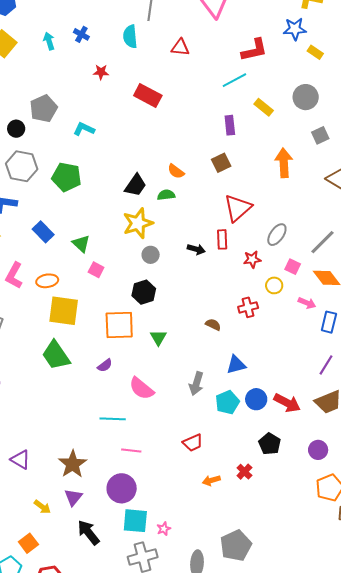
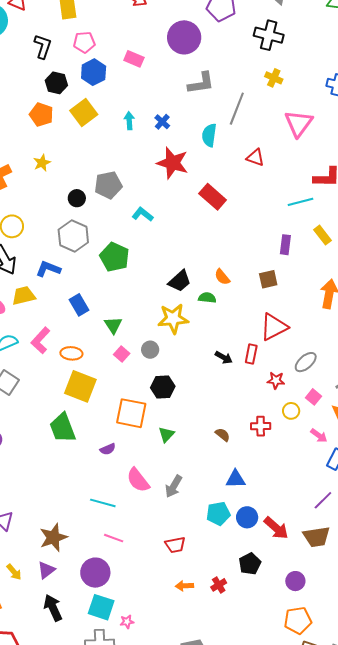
red star: (101, 72) -> (172, 163), size x2.0
gray circle: (151, 255) -> (150, 350), moved
gray arrow: (196, 384) -> (174, 486), moved

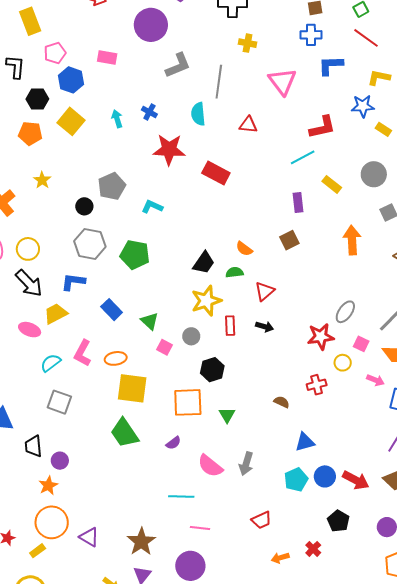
red triangle: (274, 327) -> (265, 291), moved, size x0.7
red rectangle: (251, 354) -> (230, 326), moved
red star: (276, 380) -> (321, 337), size x1.5

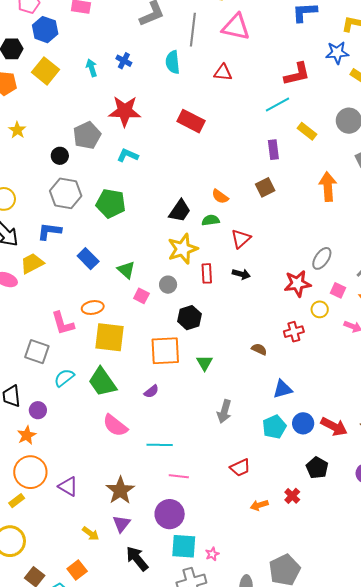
pink triangle: (282, 81) -> (236, 27), moved, turned -40
red star: (169, 150) -> (125, 111), moved
pink L-shape: (83, 353) -> (63, 323), moved, turned -44
cyan semicircle: (51, 363) -> (64, 378), moved
pink semicircle: (210, 466) -> (115, 425), moved

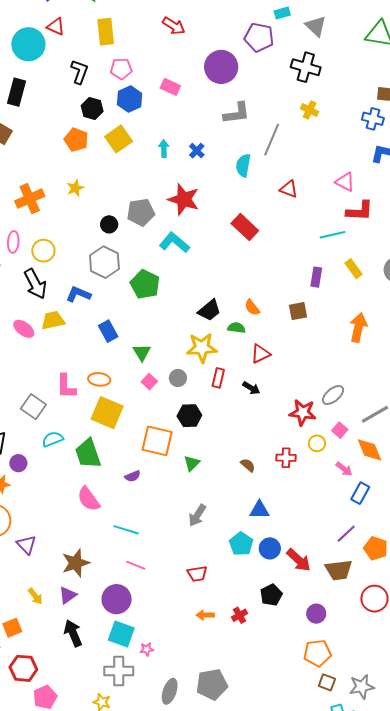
pink triangle: (236, 27) -> (345, 182), moved, size x0.7
cyan L-shape: (128, 155) -> (174, 243), size x1.4
cyan pentagon: (274, 427) -> (241, 544), turned -30

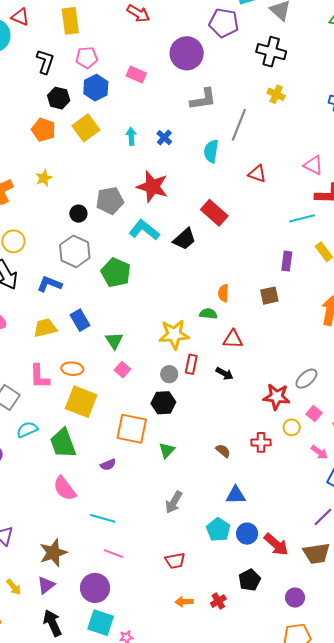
orange semicircle: (252, 307) -> (223, 293), turned 42
black trapezoid: (209, 310) -> (184, 239), moved
yellow trapezoid: (53, 320) -> (45, 328), moved
red triangle: (260, 354) -> (233, 339), turned 30
gray circle: (178, 378) -> (169, 374), moved

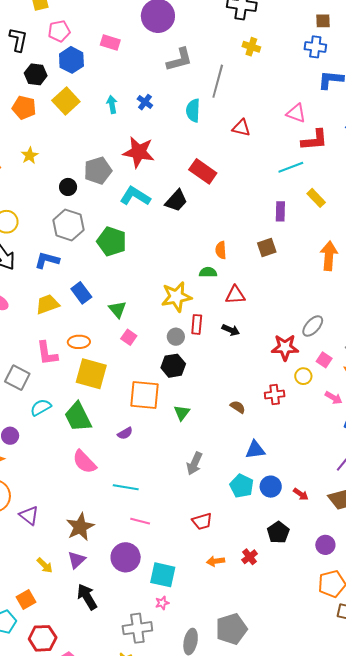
red arrow: (276, 544) -> (301, 494), size x0.6
cyan square: (101, 623) -> (163, 575), moved

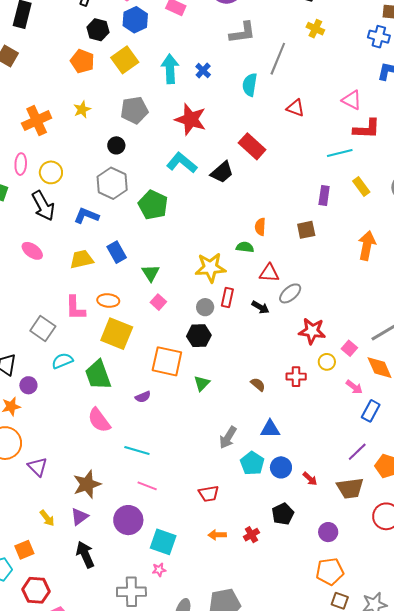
cyan arrow: (112, 104) -> (170, 69), size x1.6
gray pentagon: (98, 171) -> (134, 110), moved
gray ellipse: (313, 326) -> (290, 293), moved
gray arrow: (194, 463) -> (228, 437), moved

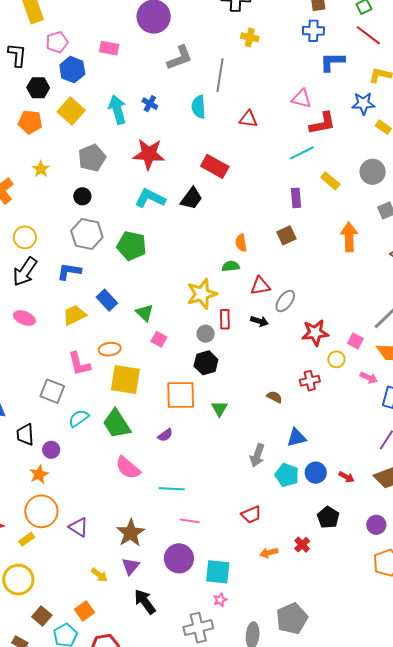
black arrow: (43, 206) -> (25, 272), turned 76

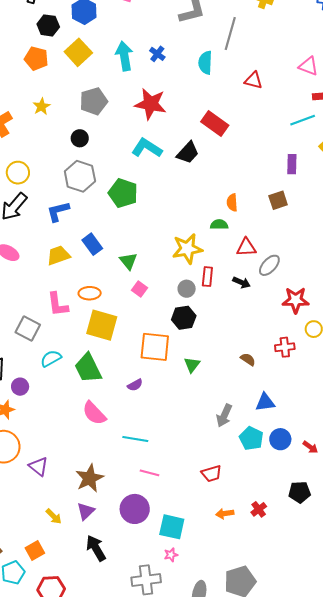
blue L-shape: (69, 271) -> (58, 211), turned -30
black pentagon: (328, 517) -> (300, 492), moved, turned 30

